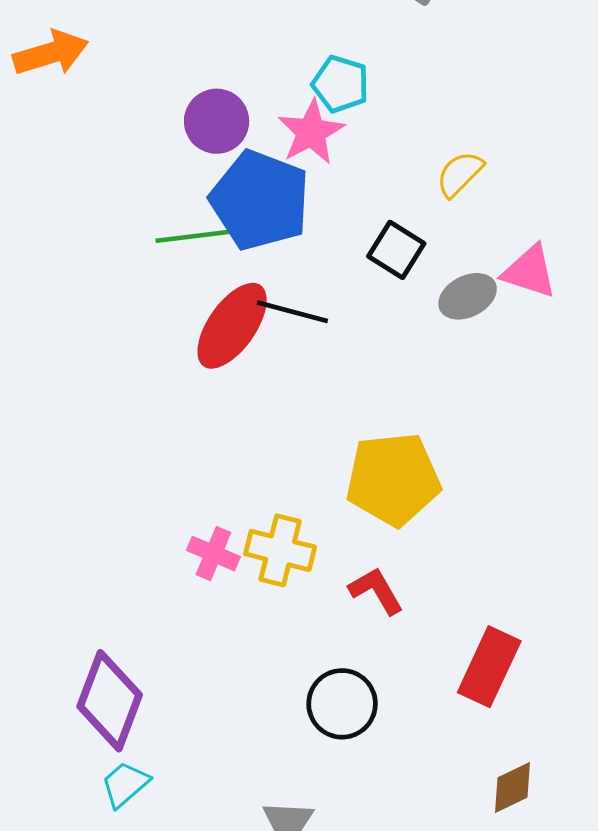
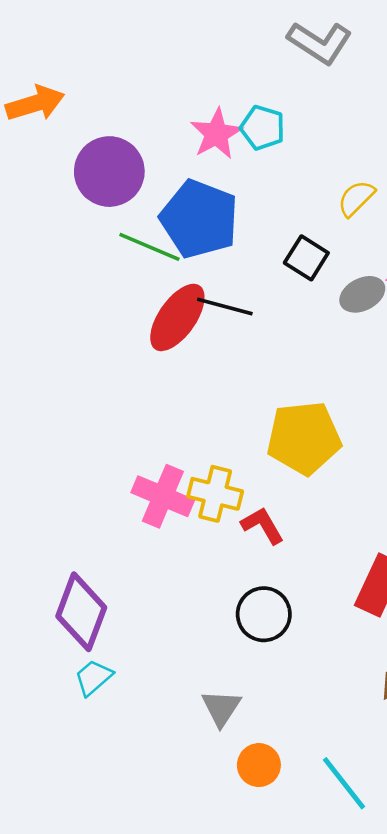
purple circle: (217, 121) -> (109, 172), moved, size x1.4
pink star: (311, 132) -> (216, 134), moved
green line: (196, 236) -> (149, 247), turned 30
pink cross: (213, 554) -> (163, 496), size x1.5
red L-shape: (376, 591) -> (263, 525), moved

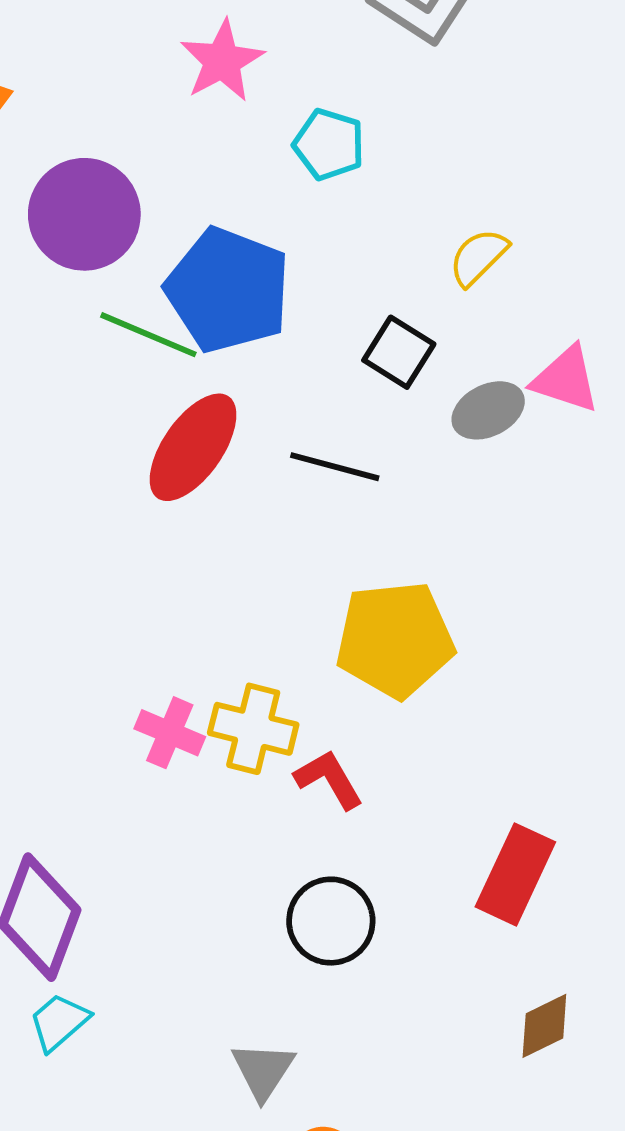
pink star: (216, 134) -> (222, 61), moved
black line: (225, 307) -> (335, 467), moved
pink cross: (163, 496) -> (170, 733), size x0.7

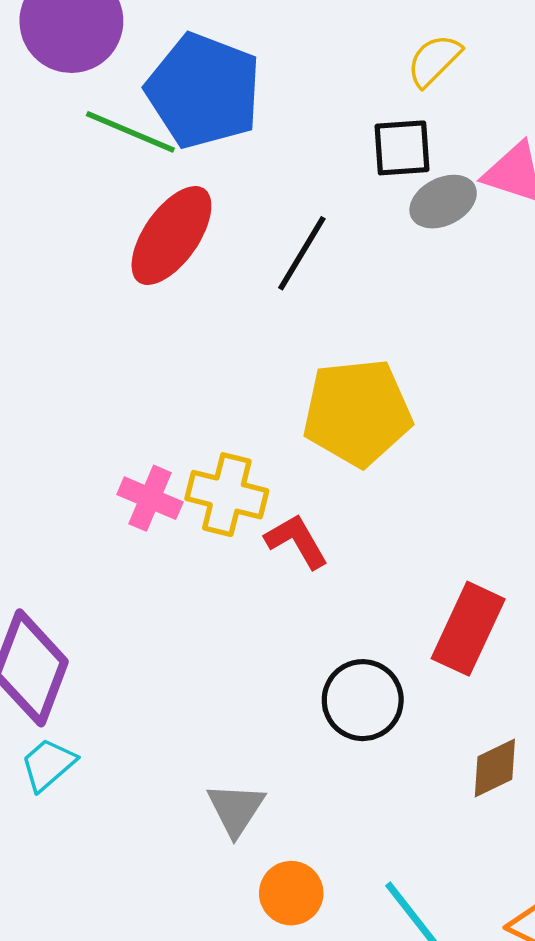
black square: (399, 352) -> (402, 148), moved, turned -36
black line: (335, 467) -> (302, 253), turned -74
black circle: (331, 921) -> (363, 700), moved

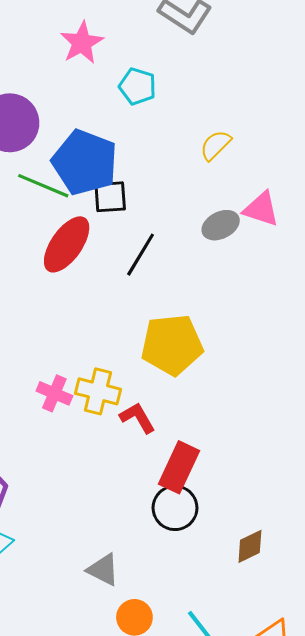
black square: (402, 148) -> (110, 197), moved
red rectangle: (468, 629) -> (179, 467), moved
gray triangle: (236, 809) -> (103, 570), turned -36

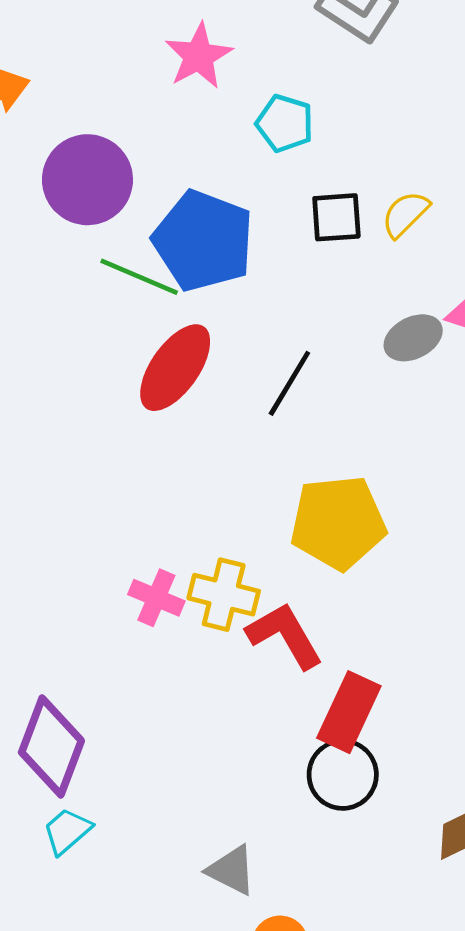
black square: (110, 197) -> (336, 217), moved
red L-shape: (138, 418) -> (285, 635), size x1.4

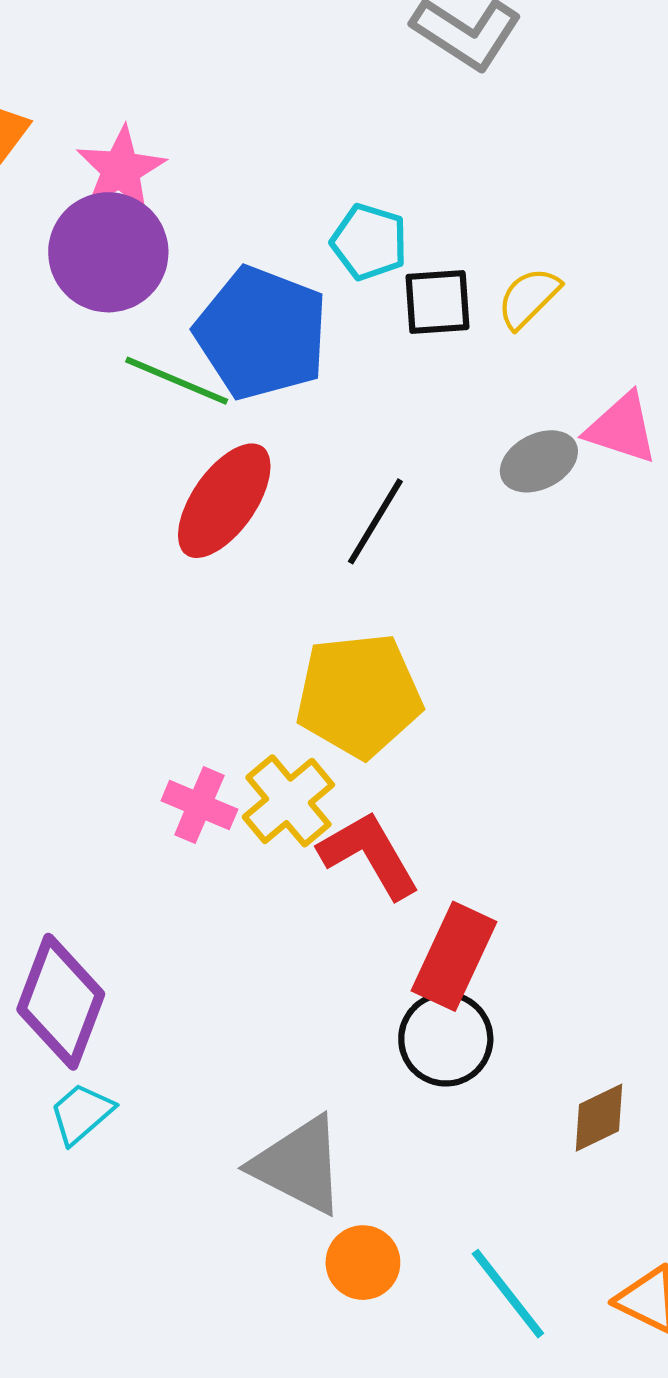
pink star: (199, 56) -> (121, 169), moved
cyan pentagon: (285, 123) -> (369, 242), moved
yellow pentagon: (338, 523) -> (359, 695), moved
yellow cross: (224, 595) -> (288, 801), turned 36
gray triangle: (232, 870) -> (299, 1165), size x1.5

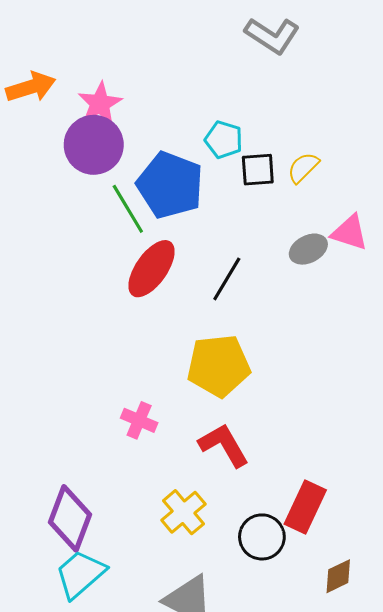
green line: (177, 381) -> (128, 209), turned 36
yellow cross: (288, 801) -> (183, 512), moved
red rectangle: (454, 956) -> (305, 507), moved
cyan trapezoid: (81, 1113) -> (80, 574), size x1.6

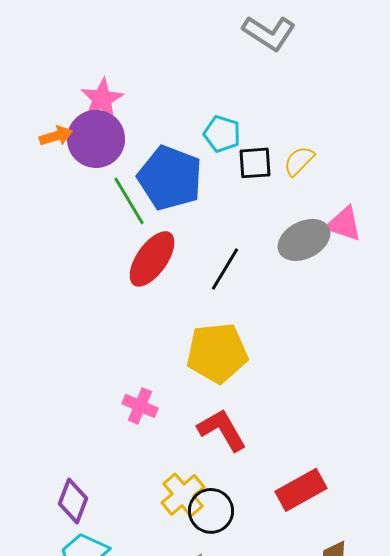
orange arrow: (31, 87) -> (56, 136), moved, size x0.7
gray ellipse: (308, 249) -> (304, 240), size x1.4
red rectangle: (305, 507) -> (301, 490), turned 36
purple diamond: (70, 518) -> (73, 501), size x0.7
black circle: (262, 537) -> (211, 511), moved

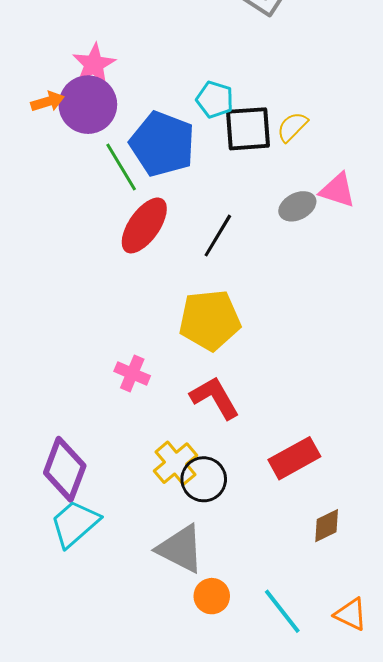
black square: (255, 163) -> (248, 129), size x1.4
gray ellipse: (304, 240) -> (297, 206), size x0.7
purple diamond: (73, 501) -> (65, 469), size x1.4

